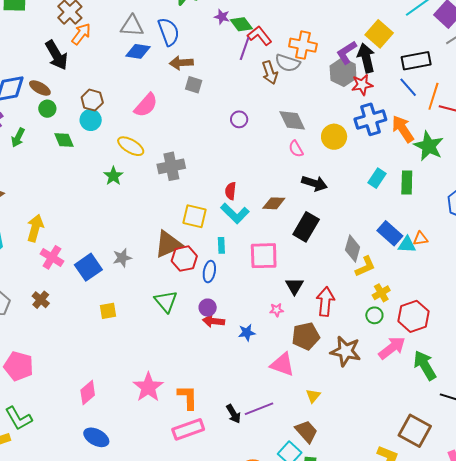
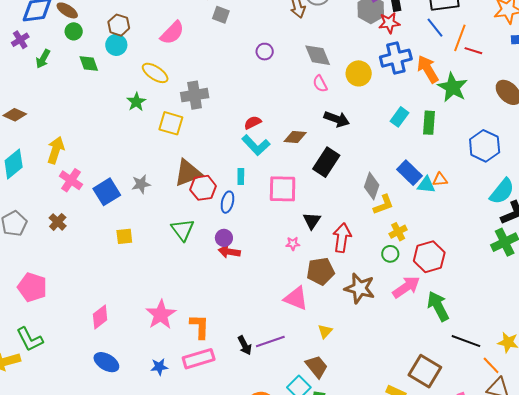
red semicircle: (231, 191) -> (253, 123), turned 54
yellow square: (195, 216) -> (171, 123), moved
blue star: (247, 333) -> (159, 367), moved

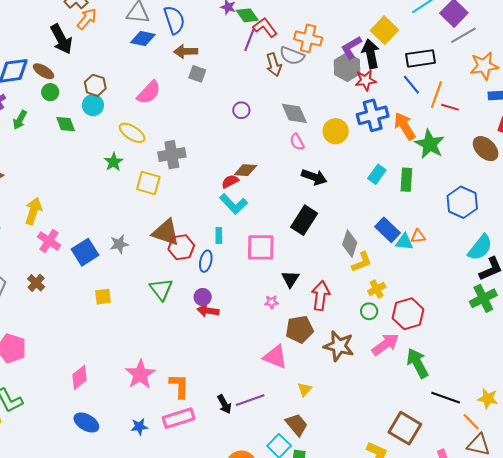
brown diamond: (295, 137) -> (245, 170), moved
brown triangle: (188, 173) -> (166, 232), turned 40

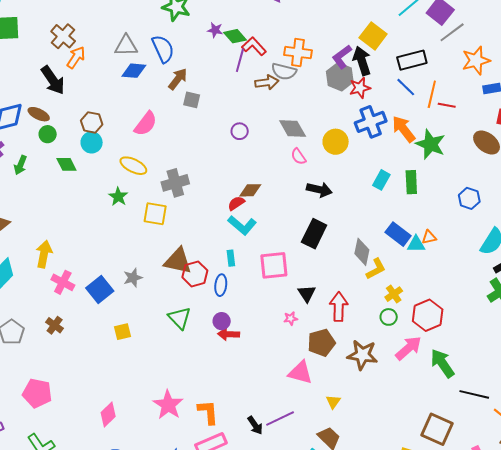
brown arrow: (186, 51) -> (178, 79), turned 135
brown arrow: (274, 65) -> (267, 82), turned -75
blue hexagon: (462, 202) -> (469, 198), size x0.7

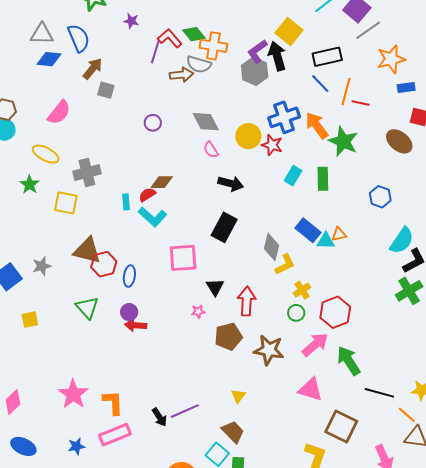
green diamond: (235, 36) -> (194, 34), moved
red star: (360, 88) -> (272, 145), moved, turned 30
cyan rectangle: (231, 258) -> (126, 202), moved
pink triangle: (300, 373) -> (311, 389), moved

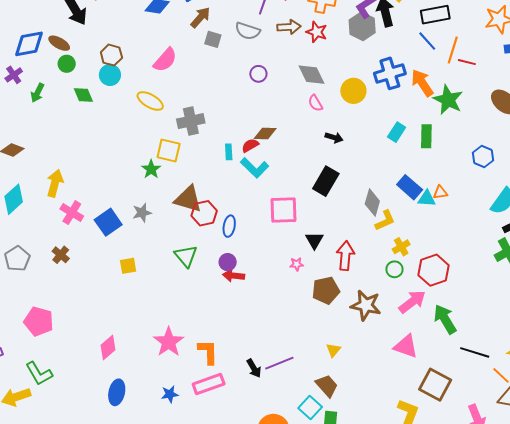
gray semicircle: (199, 64) -> (248, 31), moved
red star: (272, 145) -> (317, 32), moved
black arrow: (231, 184) -> (334, 138), size x0.7
green star: (30, 185) -> (151, 169), moved
blue ellipse: (23, 446) -> (117, 392), turned 75

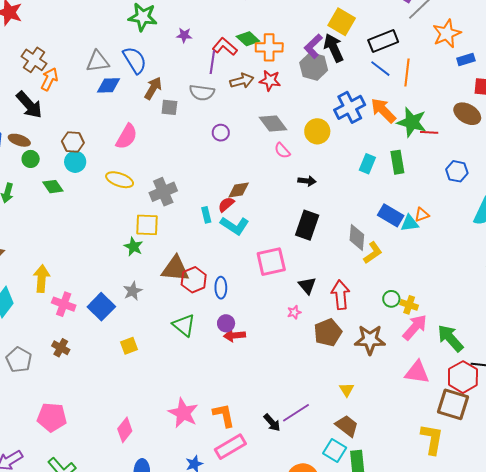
red line: (467, 62) -> (429, 132), moved
yellow cross: (401, 247) -> (409, 305), moved, turned -30
red hexagon: (434, 270) -> (463, 377), moved

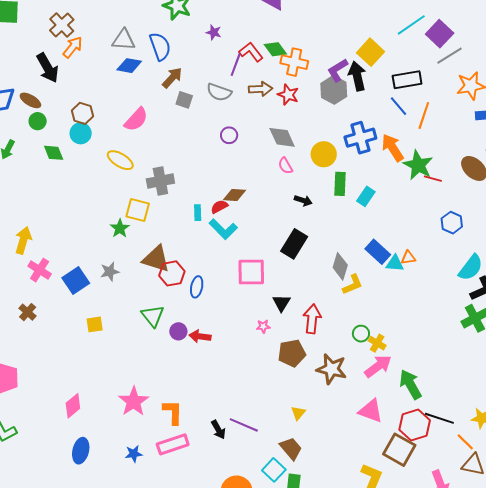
green rectangle: (397, 162) -> (340, 184), moved
purple circle: (226, 323) -> (178, 331), moved
purple line: (296, 413) -> (244, 425), turned 44

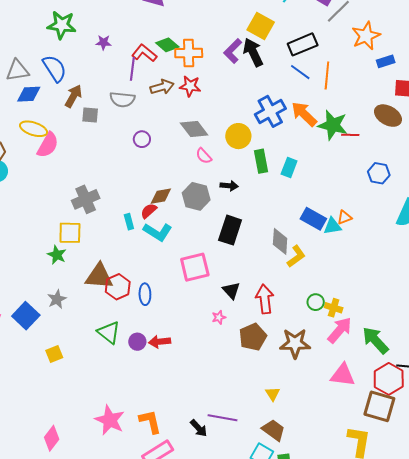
gray hexagon: (334, 90) -> (196, 196), moved
yellow ellipse: (120, 160) -> (33, 129), moved

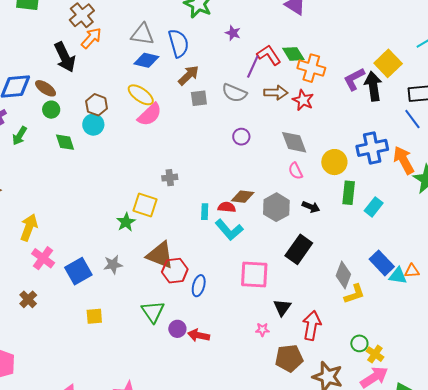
gray square: (90, 115) -> (199, 98), turned -30
gray cross: (86, 199) -> (170, 178), size x0.6
red semicircle: (149, 211) -> (227, 207), turned 30

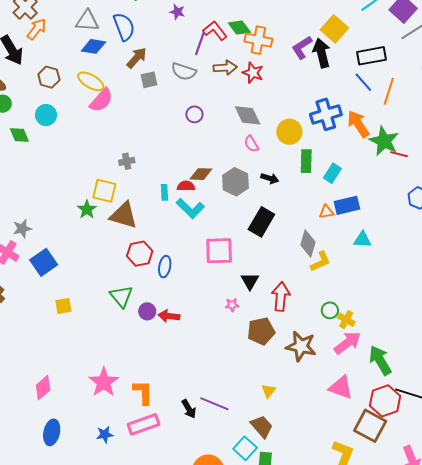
brown hexagon: (97, 105) -> (49, 77), moved
brown triangle: (160, 255) -> (124, 215), moved
blue rectangle: (382, 263) -> (347, 205), moved, turned -55
gray star: (113, 265) -> (22, 229), moved
orange triangle: (412, 271) -> (326, 212), moved

